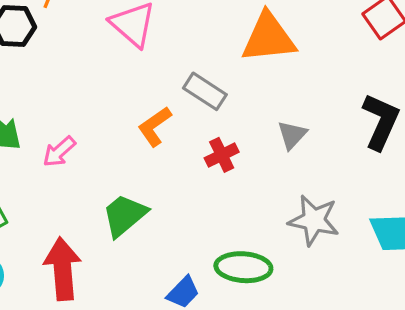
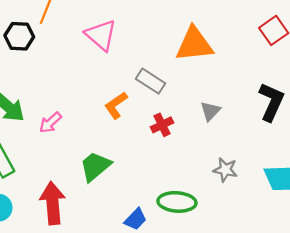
gray star: (314, 220) -> (225, 170), size x0.7

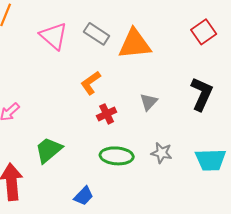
gray rectangle: (150, 81) -> (97, 34), moved
orange L-shape: (116, 105) -> (91, 83), moved
green ellipse: (177, 202) -> (117, 156), moved

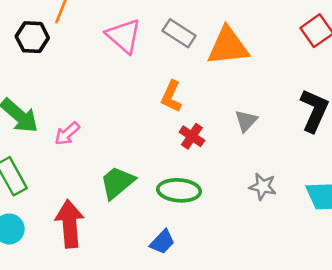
orange L-shape: (91, 83) -> (171, 96), turned -30
red cross: (107, 114) -> (192, 136), turned -30
green ellipse: (117, 156) -> (179, 190), moved

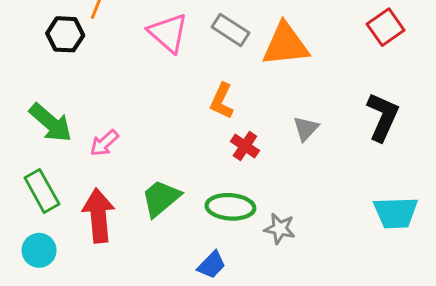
gray star: (263, 186) -> (280, 229), moved
red arrow: (70, 224) -> (99, 216), moved

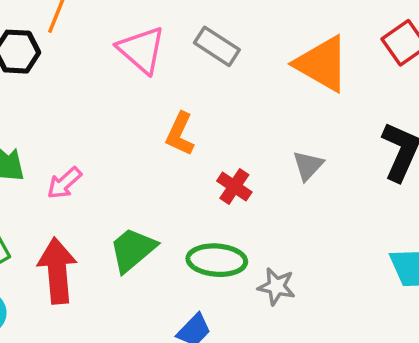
orange triangle: (286, 44) -> (322, 64), moved, turned 36
orange L-shape: (222, 101) -> (180, 134), moved

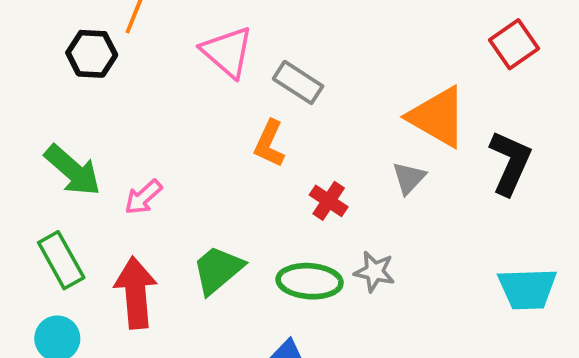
gray rectangle: (217, 46) -> (298, 82), moved
orange triangle: (322, 64) -> (438, 117), moved
gray star: (276, 286) -> (374, 272), moved

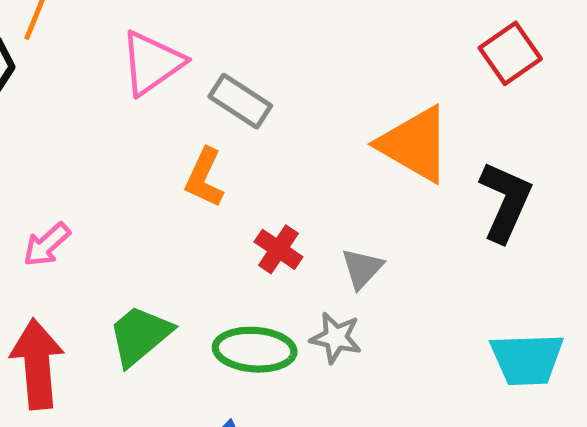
pink triangle: (227, 52) -> (152, 63), turned 44
gray triangle: (409, 178) -> (362, 268), moved

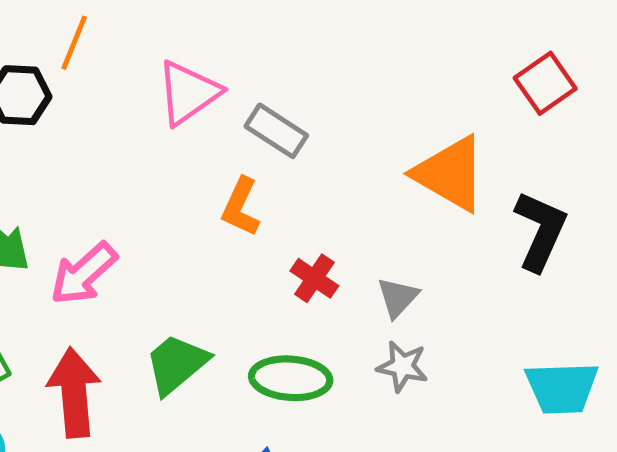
pink arrow: (47, 245) -> (84, 274), size x1.4
gray star: (336, 338) -> (402, 366), moved

